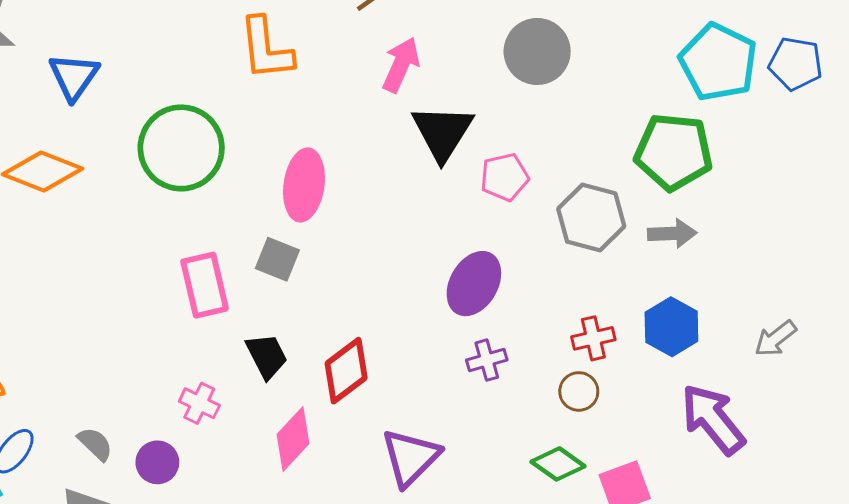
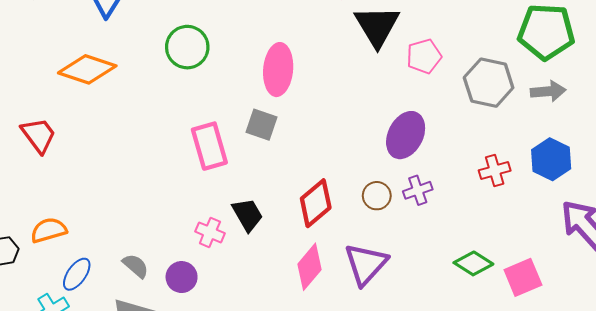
green circle: (181, 148) -> (187, 47), size x0.7
black trapezoid: (267, 356) -> (248, 215), moved
brown circle: (579, 391) -> (377, 196), moved
pink diamond: (293, 439) -> (310, 267), moved

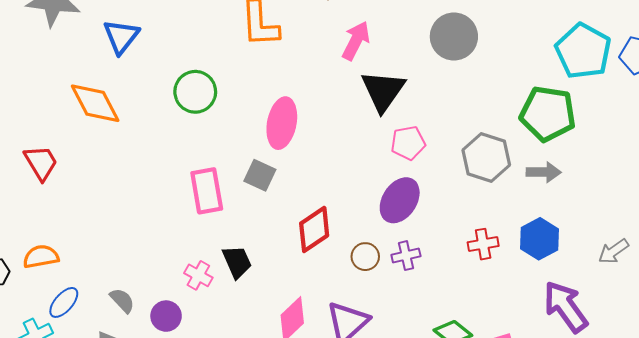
pink pentagon: (424, 56) -> (408, 143), moved
orange diamond: (87, 69) -> (95, 103), turned 38
red diamond: (316, 203) -> (314, 229), moved

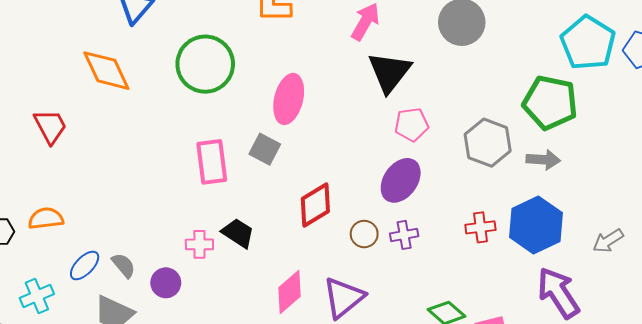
green circle: (195, 92) -> (205, 64), size x1.4
blue hexagon: (539, 239) -> (536, 225), size x1.4
black trapezoid: (237, 262) -> (238, 233), turned -36
pink cross: (198, 275) -> (199, 244), turned -32
blue ellipse: (64, 302) -> (85, 265), moved

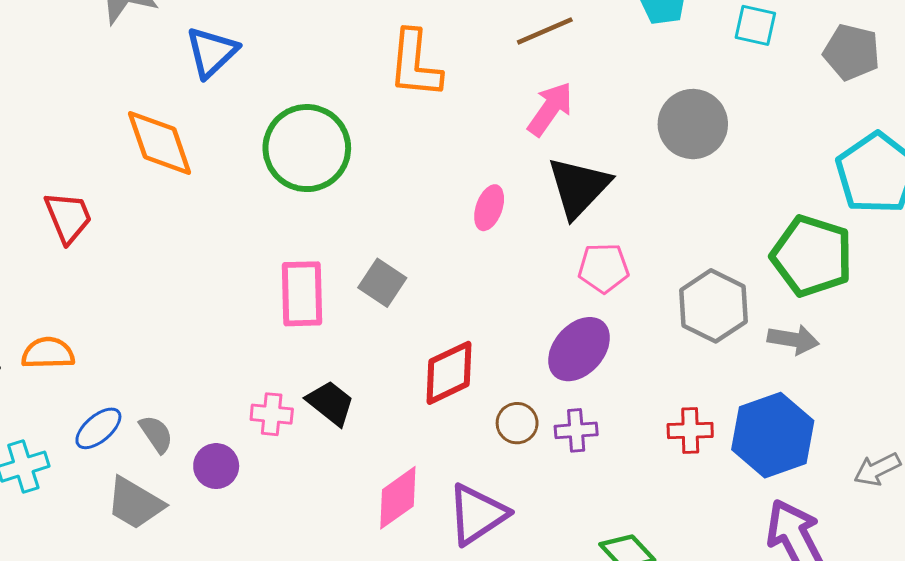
pink ellipse: (289, 99) -> (489, 208), moved, size x0.6

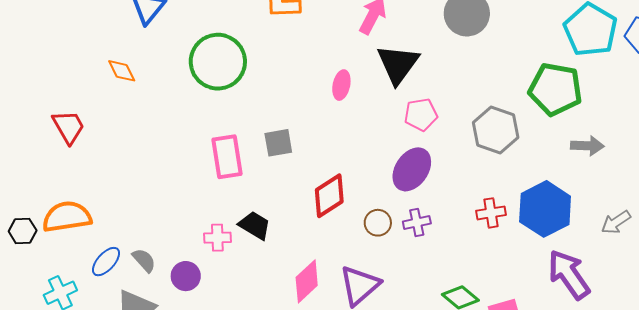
orange diamond: (160, 143) -> (122, 71), size x0.6
gray square: (382, 283) -> (278, 143), turned -36
gray arrow: (793, 339) -> (587, 146), moved
orange semicircle: (48, 353) -> (67, 217), size x1.4

